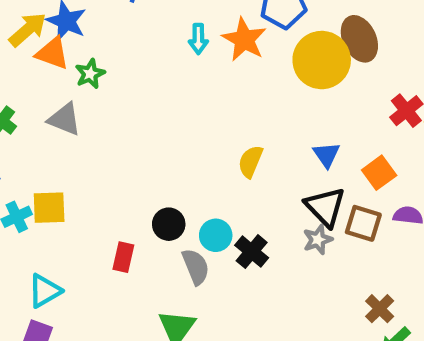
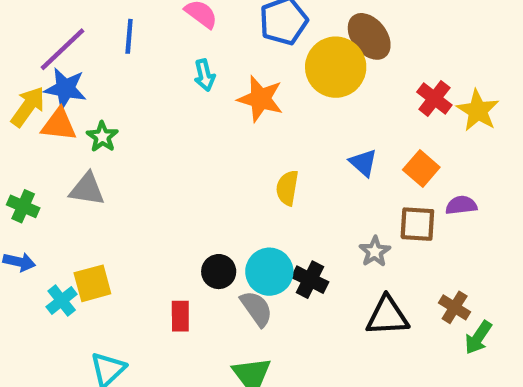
orange star: (244, 39) -> (260, 99), moved
black triangle: (325, 207) -> (387, 316), moved, turned -36
cyan circle: (216, 235) -> (269, 272), size x1.4

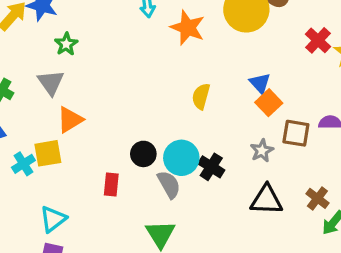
orange triangle: (59, 125) -> (70, 120), moved, turned -44
orange square: (421, 168) -> (269, 103), moved
gray triangle: (87, 189) -> (51, 82), turned 40

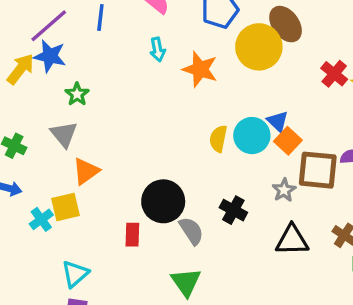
brown square: (296, 133) -> (318, 170), size x1.4
black circle: (143, 154) -> (163, 201), size x1.6
cyan circle: (181, 158) -> (252, 136), moved

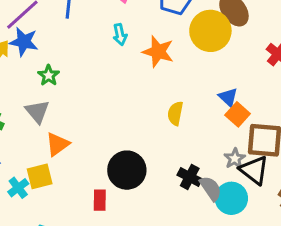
cyan circle: (252, 136) -> (231, 198), moved
gray semicircle: (191, 231) -> (211, 188), moved
black triangle: (292, 240) -> (254, 170), moved, turned 40

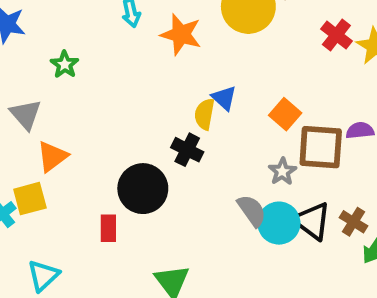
green star: (49, 75) -> (65, 64), moved
blue triangle: (228, 97) -> (224, 98), moved
black triangle: (254, 170) -> (312, 221), moved
black cross: (190, 177) -> (187, 150), moved

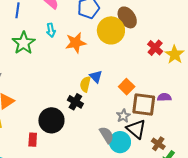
orange star: (181, 34) -> (76, 43), turned -30
green star: (65, 64) -> (24, 43), moved, size x1.6
black triangle: (312, 221) -> (136, 129), moved

